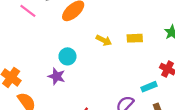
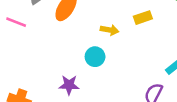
cyan circle: (67, 56) -> (95, 57), moved

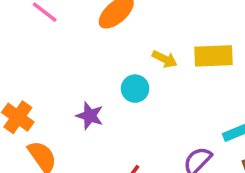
yellow rectangle: (143, 18) -> (213, 56), size x1.5

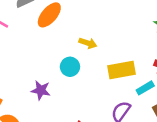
yellow rectangle: (213, 56) -> (121, 70), moved

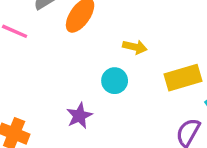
purple star: (41, 90) -> (79, 116), turned -30

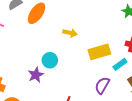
cyan circle: (115, 81) -> (50, 60), moved

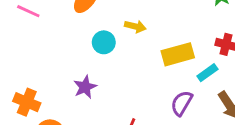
cyan circle: (50, 60) -> (104, 42), moved

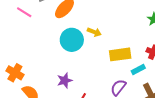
cyan circle: (104, 42) -> (72, 40), size x1.5
purple star: (85, 87) -> (65, 80), moved

